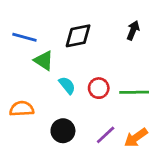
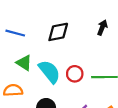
green triangle: (44, 61) -> (24, 63), moved
cyan semicircle: (67, 85) -> (49, 72), size x1.6

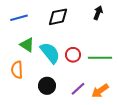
blue line: (15, 33) -> (19, 18), turned -30
orange semicircle: (13, 90) -> (17, 70), turned -90

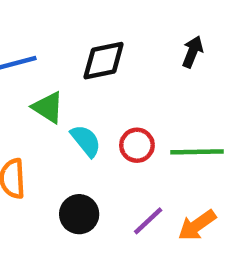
green triangle: (27, 45) -> (48, 107), moved
cyan semicircle: (50, 53) -> (86, 141), size x0.7

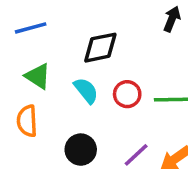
black diamond: (104, 61) -> (100, 48), moved
green triangle: (48, 107) -> (38, 76), moved

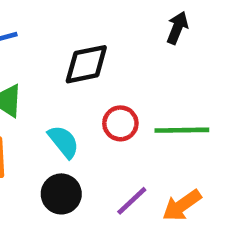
cyan semicircle: (86, 91) -> (64, 142), moved

